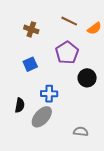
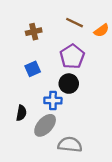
brown cross: (31, 29) -> (34, 32), turned -32
black circle: (87, 78) -> (69, 84), moved
gray semicircle: (81, 132) -> (70, 145), moved, size x1.5

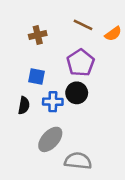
blue square: (33, 69) -> (36, 76), turned 35
blue cross: (53, 101) -> (53, 102), moved
black semicircle: (21, 113) -> (24, 105), moved

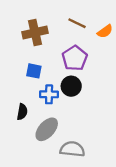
brown cross: (38, 35) -> (35, 32), size x1.5
black semicircle: (24, 105) -> (22, 112), moved

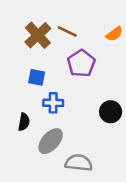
brown line: (77, 23) -> (67, 31), moved
brown cross: (35, 32) -> (38, 35), turned -30
black circle: (71, 86) -> (111, 112), moved

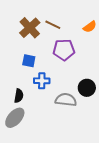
purple pentagon: (81, 63) -> (64, 50), turned 30
gray ellipse: (51, 141) -> (15, 118), moved
gray semicircle: (79, 163) -> (66, 100), moved

